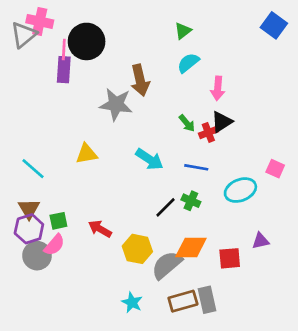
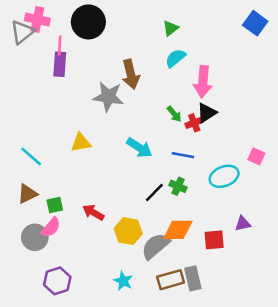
black circle: (87, 41) -> (88, 22), moved
pink arrow: (218, 88) -> (203, 82), size x1.4
brown triangle: (29, 209) -> (27, 194), turned 35
purple hexagon: (29, 229) -> (57, 281), moved

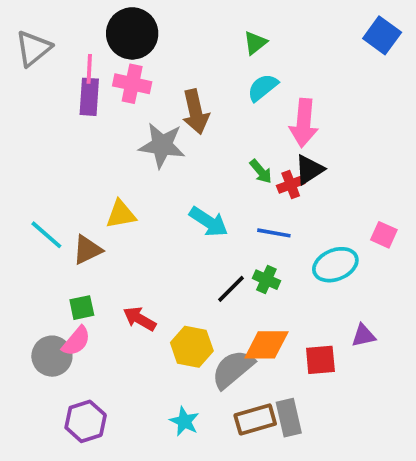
pink cross: (37, 19) -> (132, 84), moved
brown triangle: (27, 194) -> (87, 250), moved

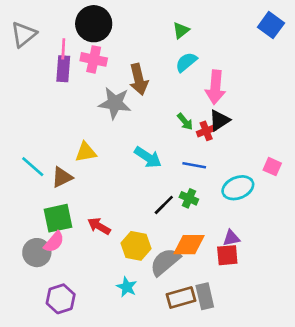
green square: (82, 308) -> (58, 218), size x1.6
purple triangle: (363, 336) -> (231, 238), moved
cyan star: (184, 421) -> (127, 287), moved

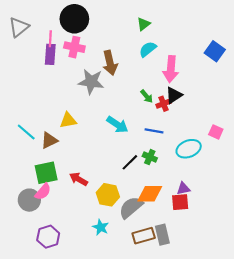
blue square: (271, 25) -> (215, 51), moved

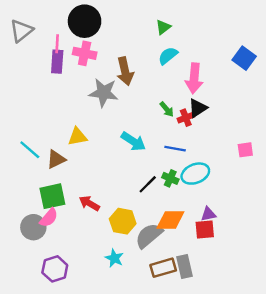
pink square: (216, 132) -> (245, 150), turned -32
cyan ellipse: (189, 149) -> (195, 174), moved

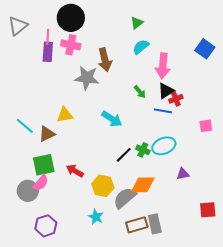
red cross: (186, 118) -> (176, 99), moved
blue line: (175, 149) -> (163, 111), moved
purple triangle: (208, 214) -> (183, 174), moved
red square: (205, 230) -> (208, 210), moved

